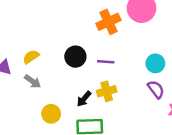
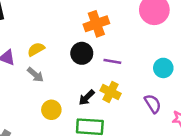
orange cross: (108, 22) -> (96, 24), moved
purple semicircle: (156, 89) -> (153, 104), moved
yellow cross: (107, 91) -> (111, 92), turned 36

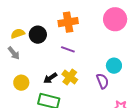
black circle: (82, 53) -> (38, 35), moved
purple line: (112, 61) -> (68, 49), moved
purple semicircle: (153, 104) -> (102, 81), moved

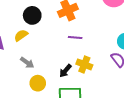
black circle: (38, 35) -> (32, 15), moved
gray arrow: (14, 53) -> (27, 63), moved

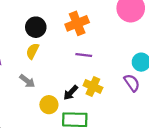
yellow semicircle: (21, 35) -> (33, 51), moved, turned -32
yellow circle: (38, 83) -> (49, 105), moved

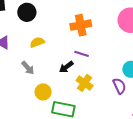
black circle: (36, 27) -> (27, 12), moved
yellow semicircle: (33, 51) -> (37, 42), turned 32
black arrow: (71, 93) -> (66, 67), moved

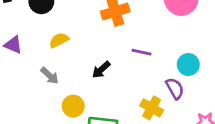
purple line: (82, 54) -> (141, 52), moved
yellow cross: (85, 83) -> (152, 108), moved

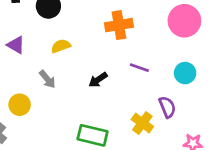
cyan circle: (188, 65) -> (185, 73), moved
yellow circle: (73, 106) -> (20, 105), moved

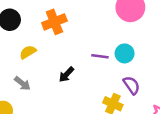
orange cross: (119, 25) -> (54, 22), moved
cyan circle: (185, 73) -> (125, 53), moved

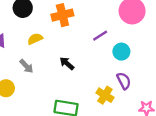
purple line: (100, 56) -> (100, 36), moved, turned -48
black arrow: (66, 74) -> (67, 63), turned 80

